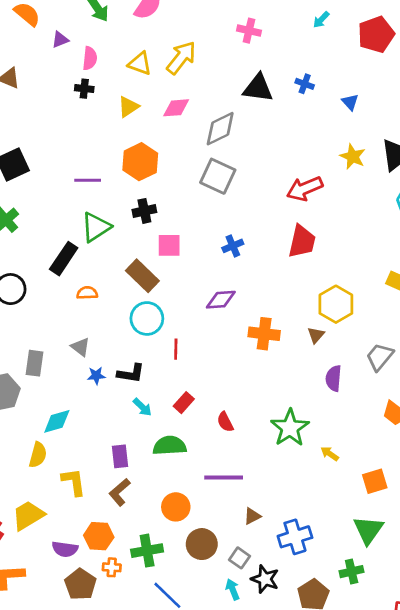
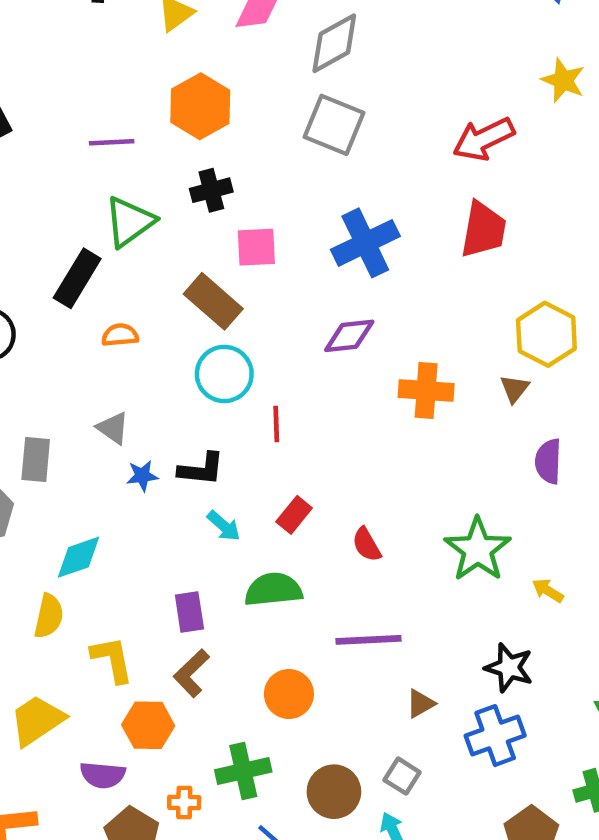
blue cross: (233, 246) -> (365, 243), size x1.8
orange hexagon: (99, 536) -> (148, 725), moved
brown circle: (202, 544) -> (334, 792), moved
black star: (265, 579) -> (509, 668), moved

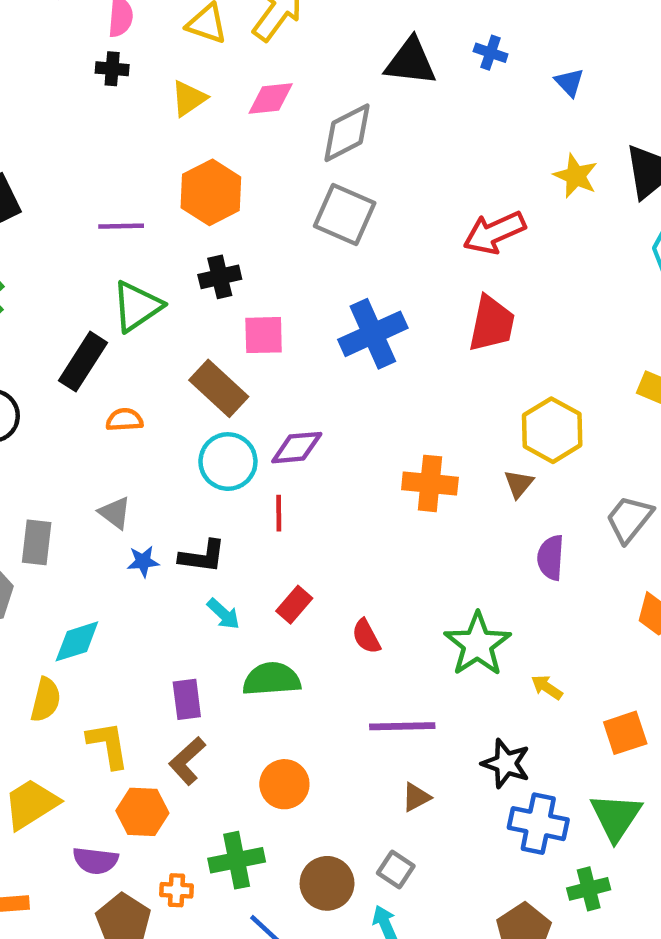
purple diamond: (349, 336) -> (297, 448), moved
purple line: (368, 640) -> (402, 726), moved
blue cross: (495, 736) -> (538, 824), moved, turned 30

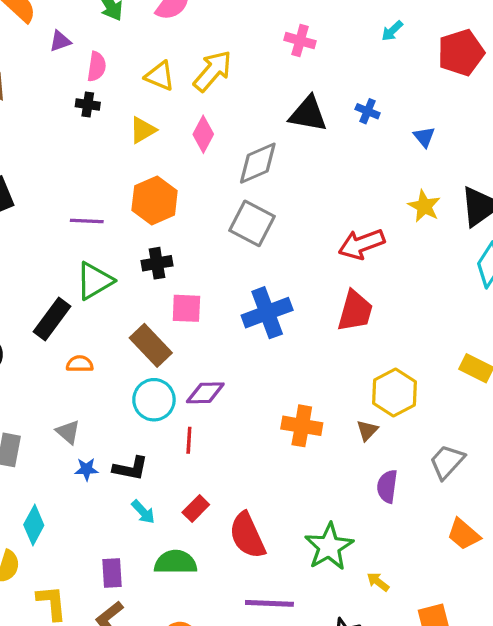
pink diamond: (271, 99) -> (203, 134), turned -60
red semicircle: (366, 636) -> (247, 535), size x1.8
cyan diamond: (77, 641) -> (34, 525), turned -48

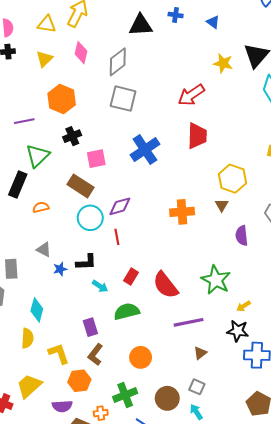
yellow arrow: (378, 582) -> (244, 306), moved, turned -56

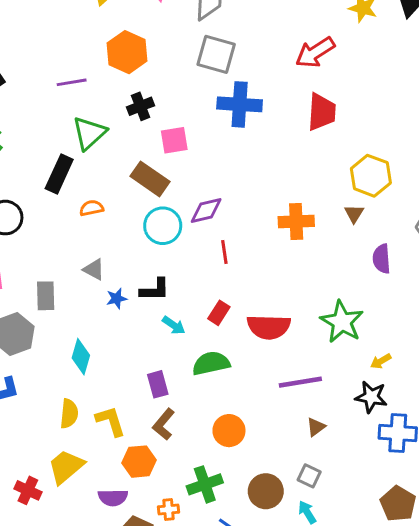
blue cross: (145, 150) -> (240, 104), moved, turned 36
red line: (117, 237) -> (224, 252), moved
red semicircle: (166, 285) -> (269, 327), turned -52
yellow semicircle: (27, 338) -> (69, 414), moved

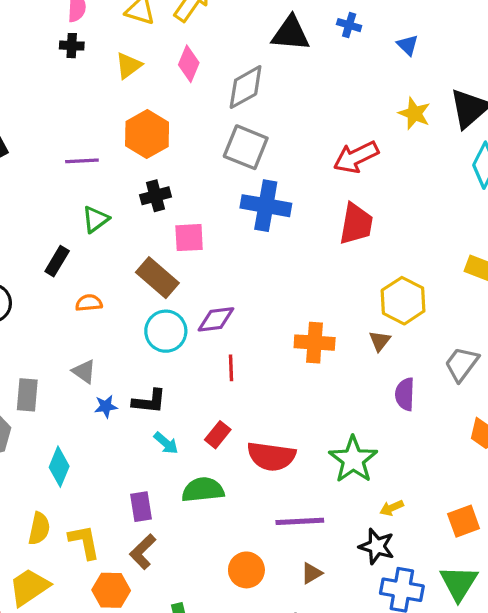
green triangle: (89, 133) -> (95, 219), size x0.7
black rectangle: (59, 174) -> (57, 261), size x0.7
orange circle: (229, 431) -> (246, 570), moved

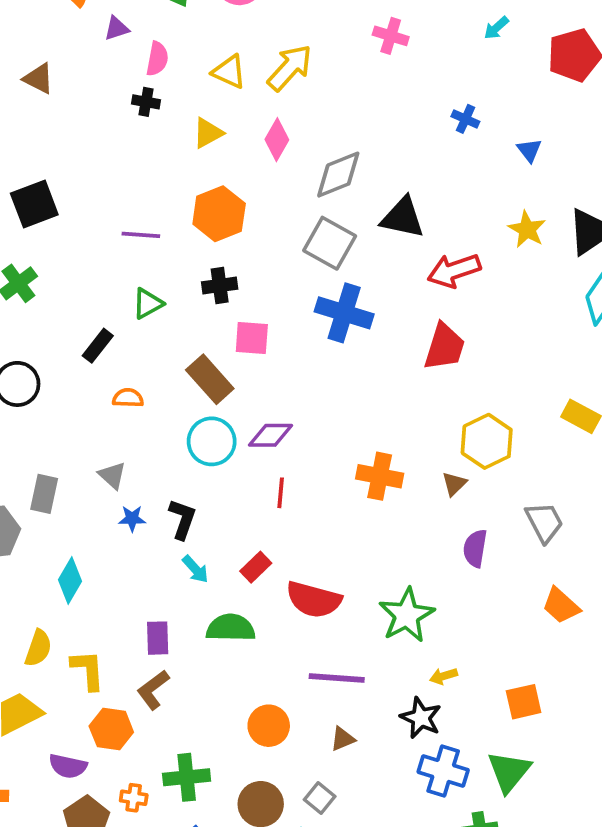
black triangle: (291, 33) -> (403, 218), moved
gray trapezoid: (462, 364) -> (544, 522), turned 108
black L-shape: (149, 401) -> (182, 519), turned -84

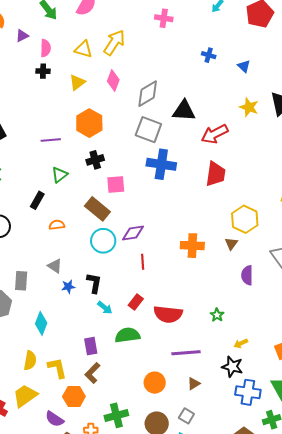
green star: (407, 615) -> (217, 315), size x0.5
purple semicircle: (68, 766) -> (55, 419), turned 30

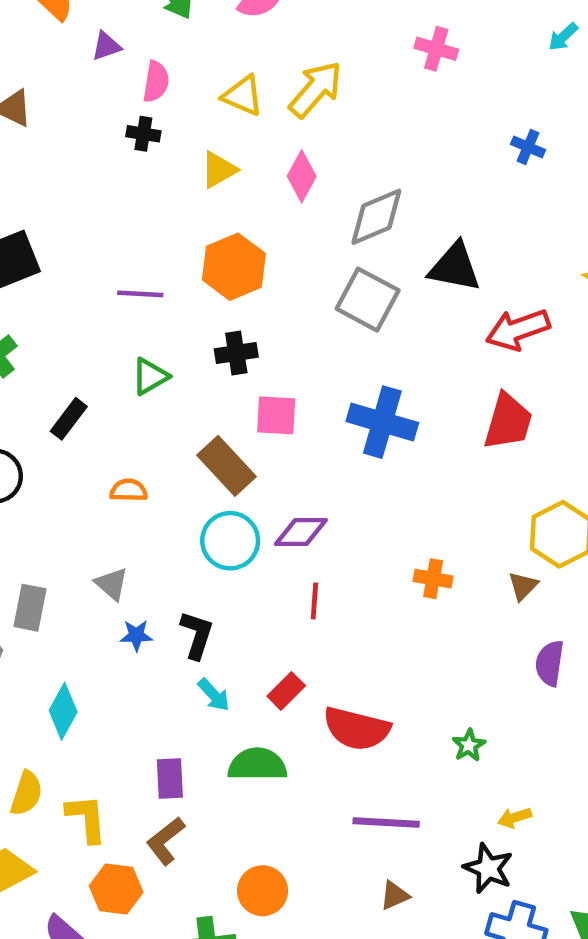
blue cross: (161, 164) -> (382, 422), moved
black rectangle: (37, 200) -> (69, 419), moved
orange cross: (192, 246) -> (433, 579), size x0.7
orange circle: (155, 383) -> (263, 891), moved

